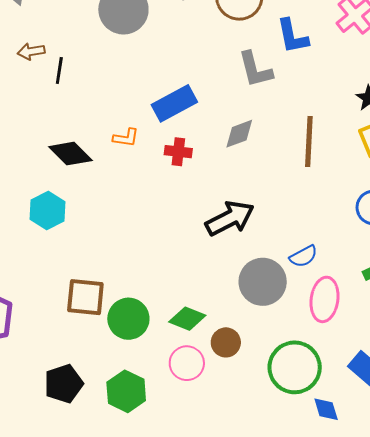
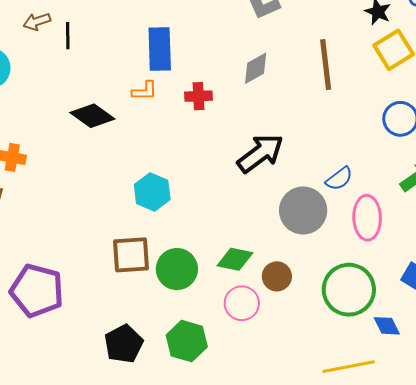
blue rectangle: (174, 103) -> (160, 49), moved, turned -54
cyan hexagon: (48, 211) -> (152, 192), moved

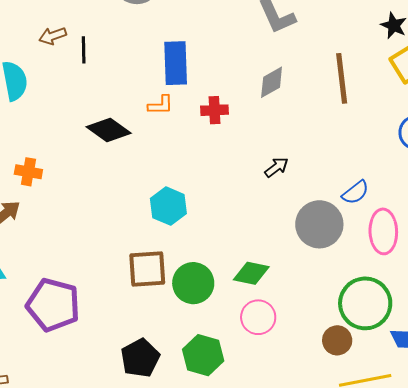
black arrow: (260, 153) -> (276, 167), size x0.5
brown circle: (277, 276) -> (337, 340), moved

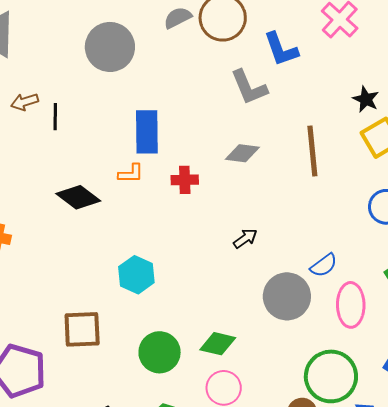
gray diamond: (272, 82) -> (242, 153), turned 36
brown square: (147, 269) -> (82, 329), moved

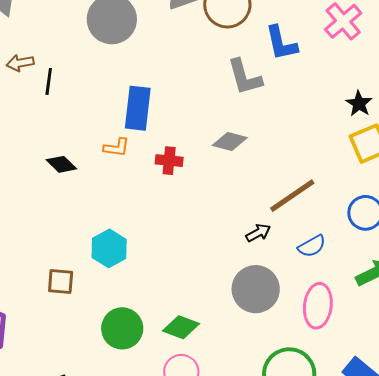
brown line: (312, 151) -> (292, 196), moved, turned 54
black diamond: (78, 197) -> (61, 164), size x0.7
black arrow: (245, 238) -> (258, 233), moved
blue semicircle: (324, 265) -> (312, 246), moved
brown square: (82, 329) -> (61, 282), moved, size x0.7

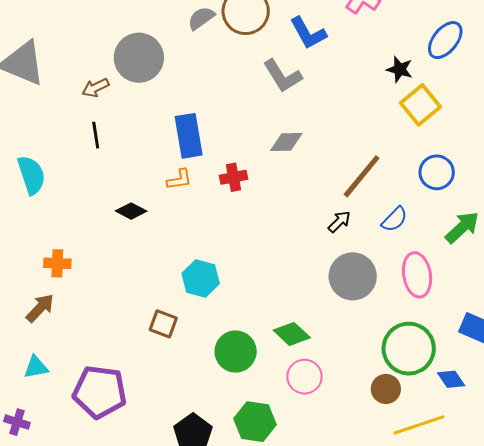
brown arrow: (20, 63) -> (95, 88), moved
brown square: (61, 282) -> (163, 324), turned 32
green diamond: (181, 327) -> (292, 334), turned 39

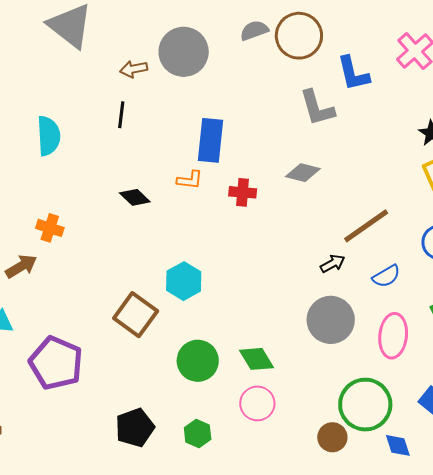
brown square: (163, 324) -> (136, 315), size x1.5
green hexagon: (255, 422) -> (198, 433), size x0.7

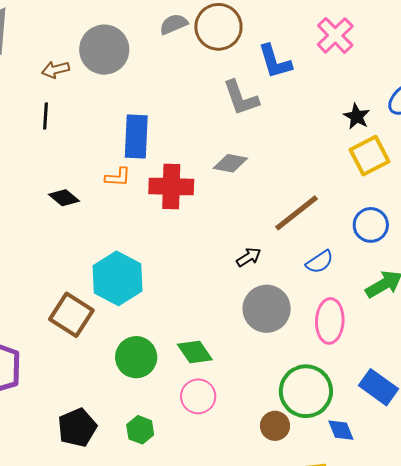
red cross: (243, 192) -> (171, 186), size x1.6
black arrow: (333, 264) -> (249, 257), moved
cyan hexagon: (184, 281) -> (118, 278), size x1.4

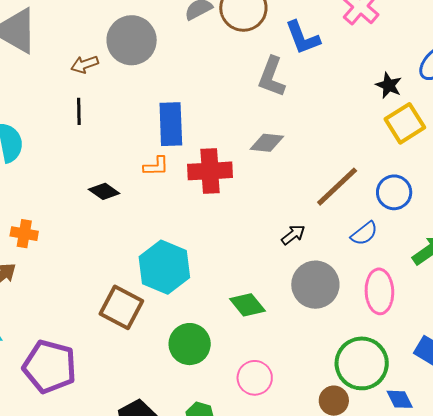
gray L-shape: (241, 98) -> (272, 77), turned 45
blue circle: (371, 225) -> (394, 192), moved
green diamond: (195, 352) -> (247, 305), moved

